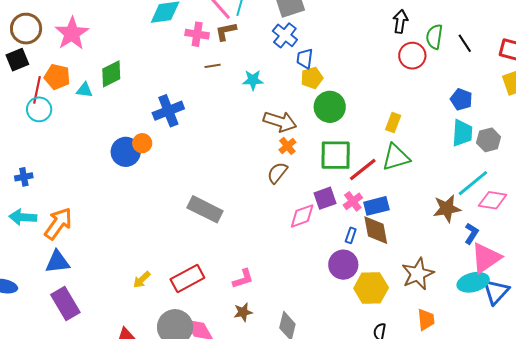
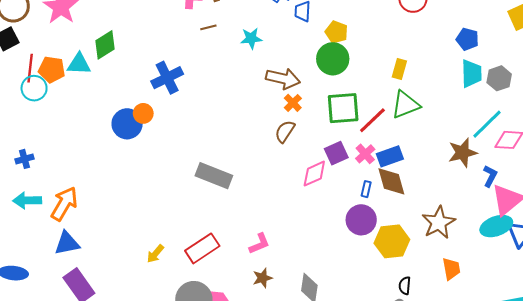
orange pentagon: (57, 77) -> (52, 70), moved
yellow pentagon: (312, 78) -> (336, 32), moved, turned -30
cyan triangle: (84, 90) -> (79, 64), size x1.4

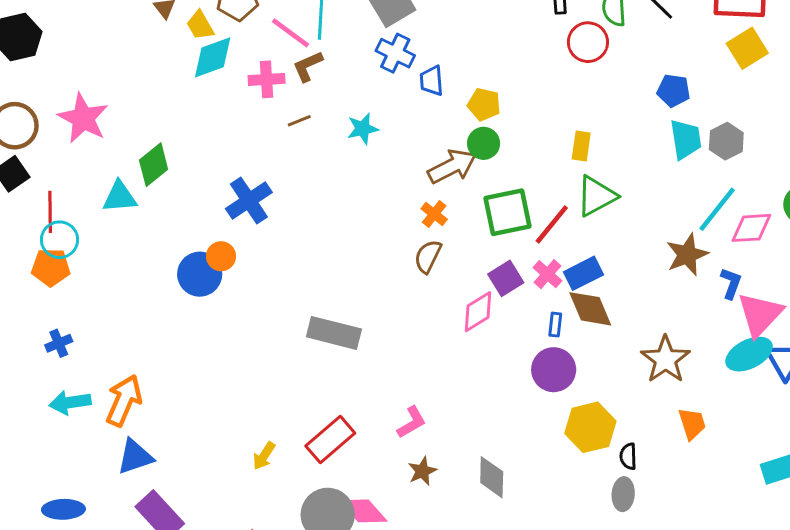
green circle: (333, 59) -> (484, 143), size x0.7
orange pentagon: (52, 70) -> (51, 267), moved
brown arrow: (283, 79) -> (452, 166), moved, turned -32
yellow hexagon: (392, 241) -> (590, 427), moved

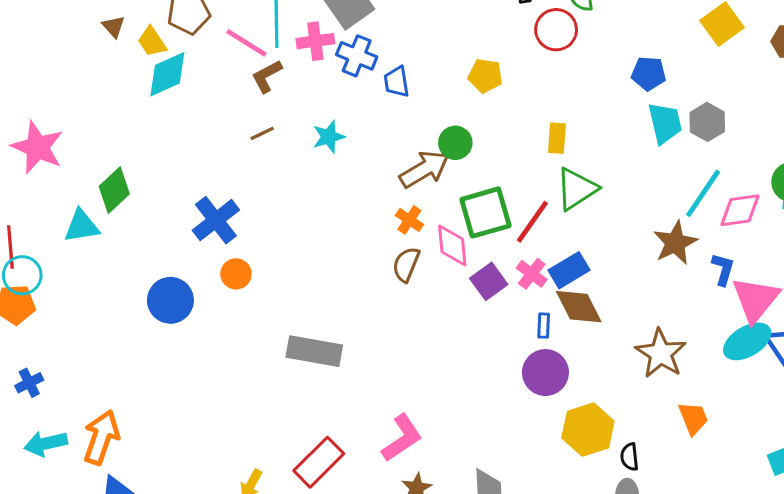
pink cross: (267, 79) -> (315, 41), moved
yellow pentagon: (484, 104) -> (485, 76), moved
orange circle: (221, 256) -> (236, 274), moved
pink diamond: (478, 312) -> (452, 245), moved, turned -60
pink L-shape: (412, 422) -> (402, 438), size x1.4

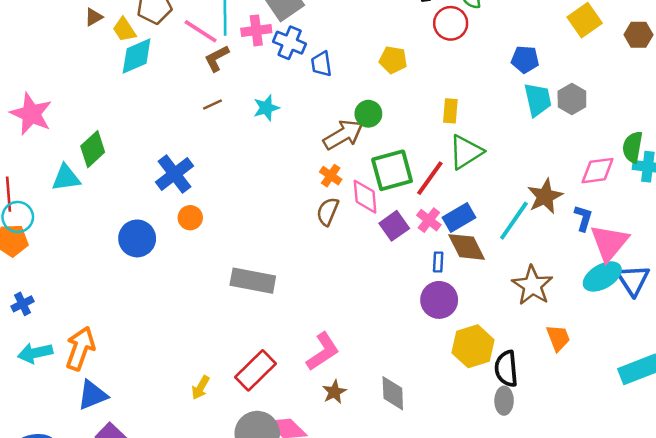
brown triangle: (114, 27) -> (94, 17), turned 42
cyan line: (703, 193) -> (514, 221), moved
black semicircle: (629, 457) -> (506, 369), size x1.6

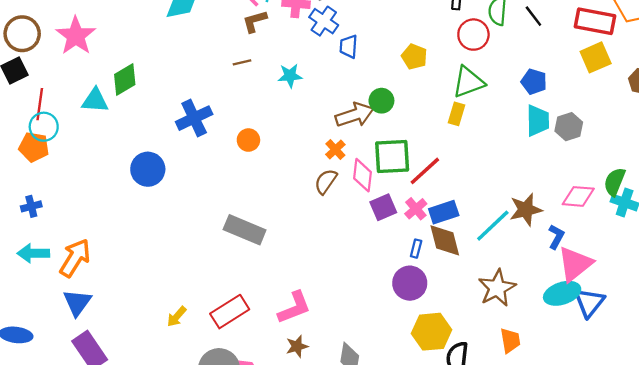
green triangle: (466, 152) -> (468, 82), moved
orange circle: (190, 218) -> (248, 140), moved
blue triangle: (93, 395) -> (77, 303), turned -44

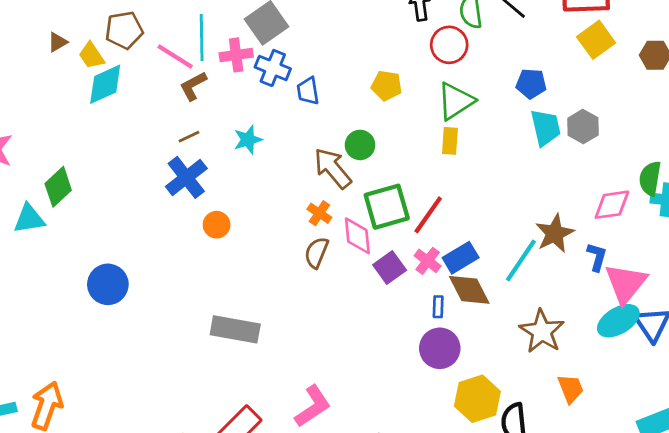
brown arrow: (355, 115) -> (333, 168), turned -99
blue cross: (194, 118) -> (186, 177), moved

